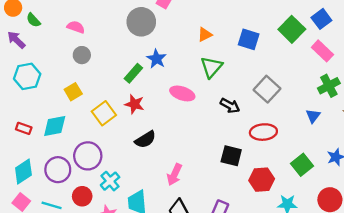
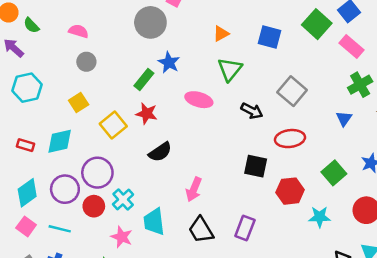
red circle: (82, 196) -> (94, 206), moved

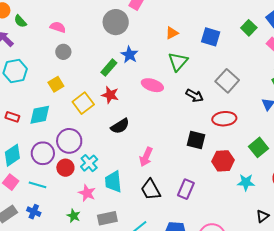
green square: (317, 24) -> (249, 28), size x0.7

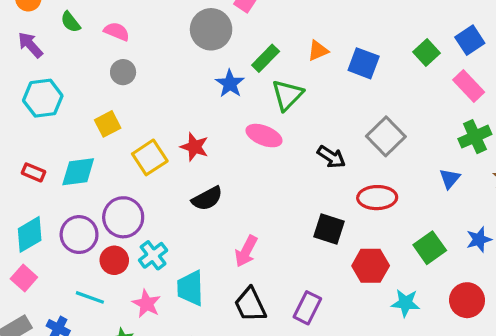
green semicircle: (20, 21) -> (70, 22), moved
orange triangle: (172, 33) -> (318, 51), moved
green triangle: (178, 62) -> (287, 95), moved
green rectangle: (109, 68) -> (266, 58), moved
cyan line: (38, 185) -> (90, 297), moved

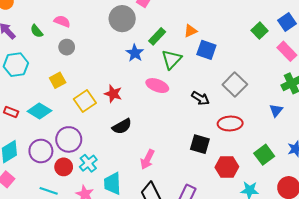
green semicircle: (70, 22) -> (37, 31), moved
blue square: (364, 63) -> (206, 50), moved
cyan diamond: (78, 172) -> (39, 111), turned 40

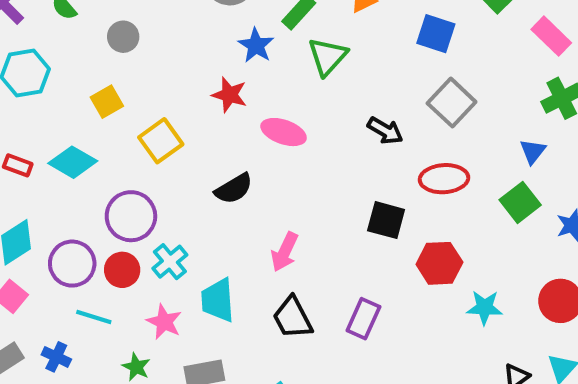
blue square: (206, 50) -> (436, 34), moved
pink ellipse: (157, 86) -> (284, 132), moved
red star: (113, 94) -> (229, 95), moved
purple circle: (41, 151) -> (72, 264), moved
green square: (264, 155) -> (520, 202), moved

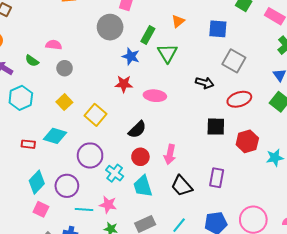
red circle: (122, 270) -> (140, 157), moved
pink star: (164, 322) -> (108, 205), moved

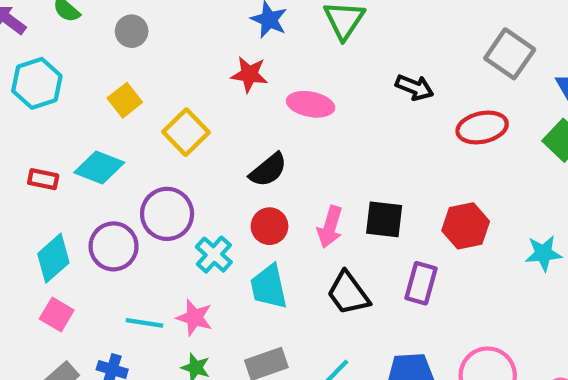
gray square: (234, 61) -> (510, 54), moved
black square: (216, 127) -> (384, 219), moved
red hexagon: (247, 141) -> (466, 226), moved
purple circle: (67, 186) -> (114, 246), moved

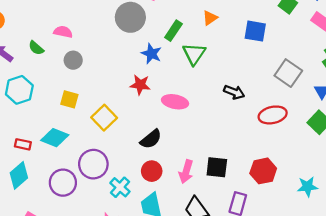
yellow square: (125, 100) -> (69, 99), turned -36
cyan diamond: (53, 258) -> (19, 175), moved

